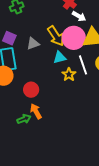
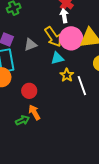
white arrow: (79, 16) -> (64, 16), moved, turned -128
white line: (83, 65) -> (82, 86), moved

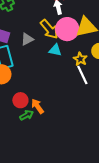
cyan triangle: (57, 58) -> (55, 50), turned 32
yellow star: (67, 75) -> (80, 59), moved
red circle: (29, 91) -> (20, 100), moved

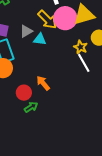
cyan triangle: (55, 50) -> (40, 39), moved
orange arrow: (37, 106) -> (43, 83), moved

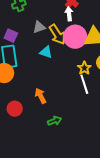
gray triangle: (26, 31) -> (39, 27), moved
red circle: (24, 93) -> (15, 109), moved
green arrow: (31, 107) -> (54, 121), moved

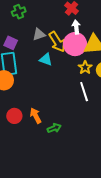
white arrow: (69, 14) -> (76, 27), moved
yellow star: (84, 68) -> (85, 68), moved
orange arrow: (40, 96) -> (36, 116), moved

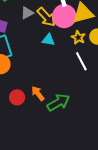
cyan triangle: (46, 59) -> (48, 40), moved
green arrow: (54, 128) -> (58, 102), size x1.6

